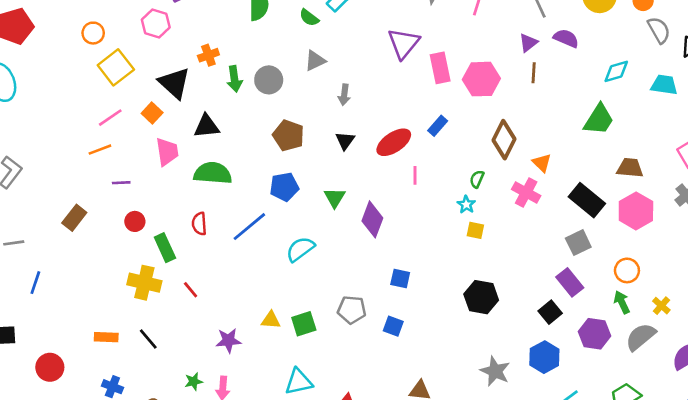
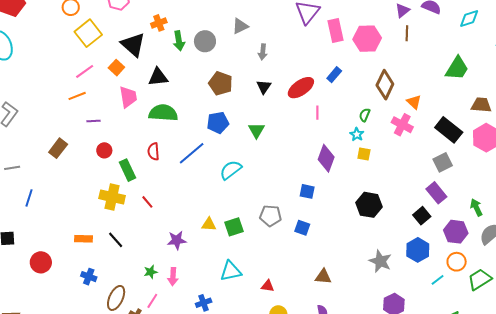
cyan diamond: (616, 71) -> (469, 19), moved
purple diamond: (372, 219) -> (326, 158), moved
orange circle: (627, 270) -> (457, 262), moved

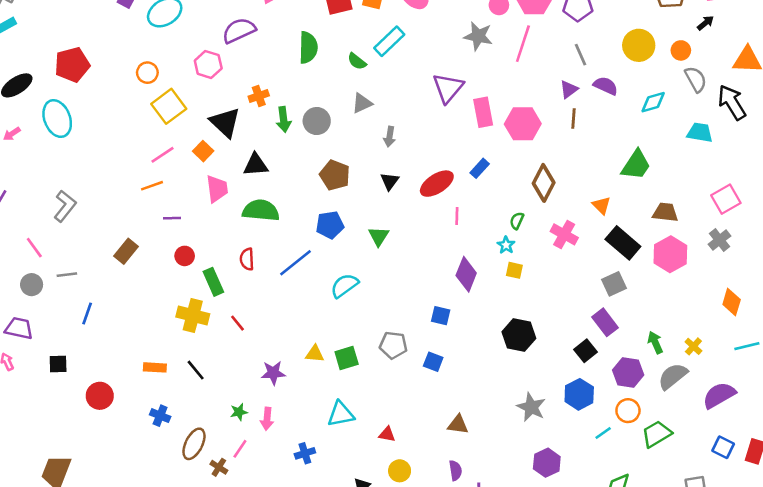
orange triangle: (414, 102) -> (602, 205), moved

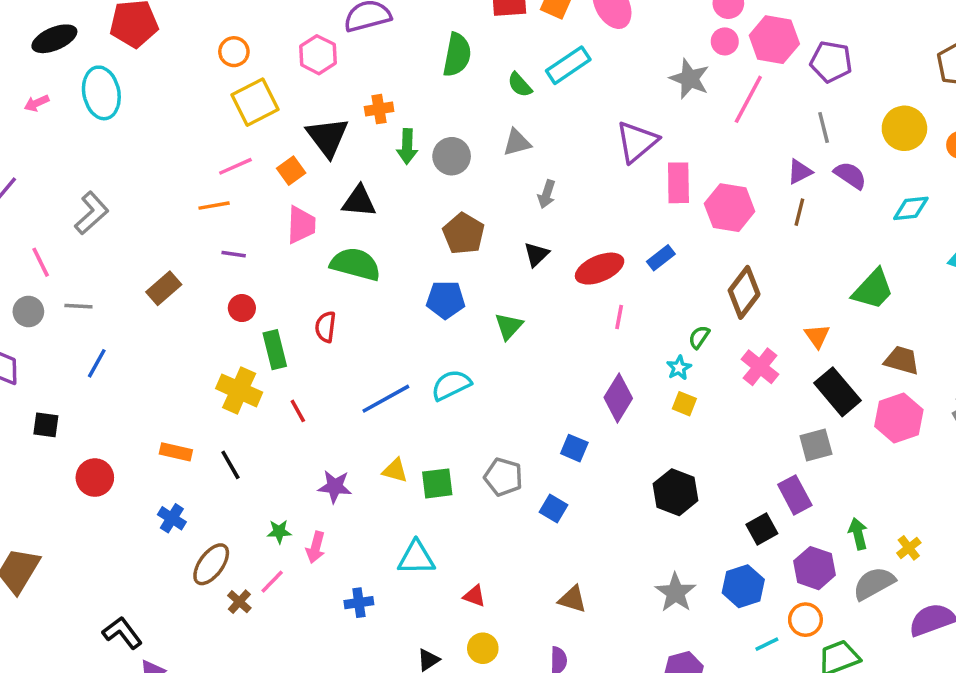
blue line: (295, 263) -> (386, 399), moved

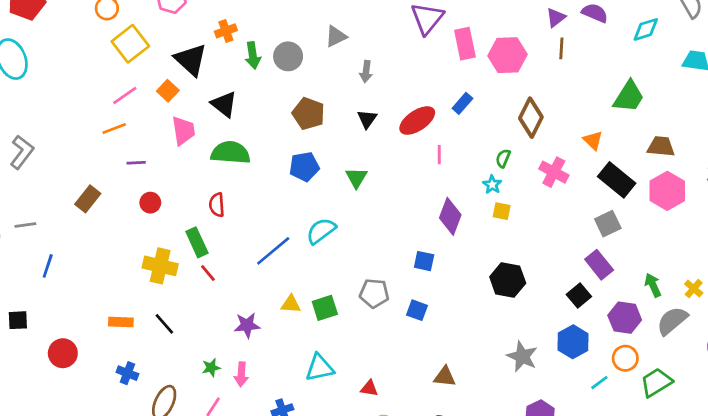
black triangle: (359, 201) -> (224, 104), turned 44
green rectangle: (275, 350) -> (197, 242), moved

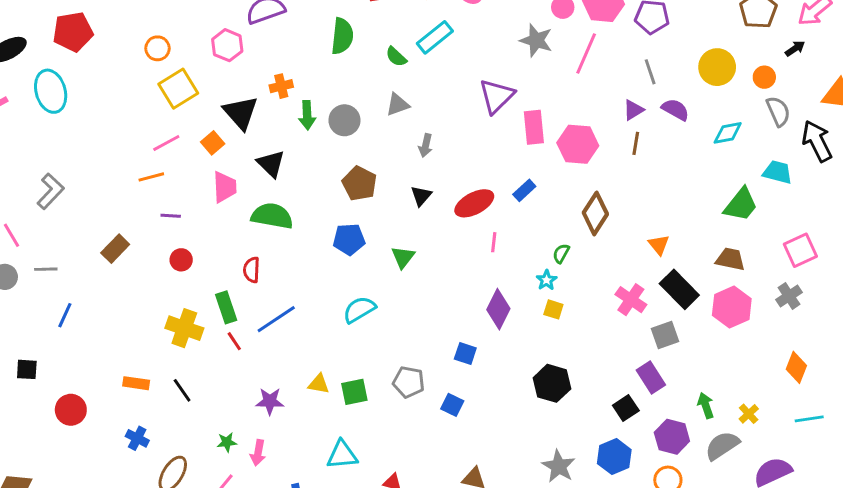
green trapezoid: (629, 97) -> (741, 205), moved
pink cross: (554, 172) -> (631, 300), moved
blue line: (273, 251) -> (276, 319), moved

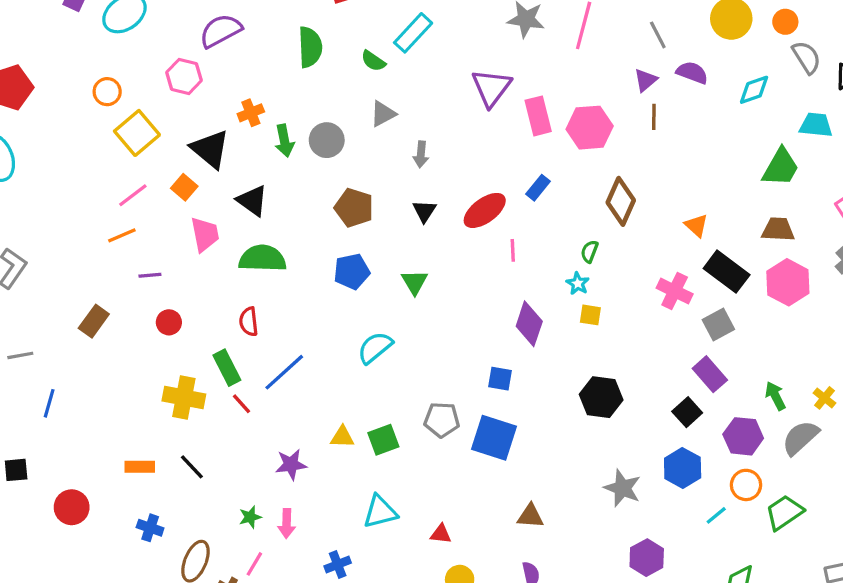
blue square: (452, 405) -> (494, 438), size x1.8

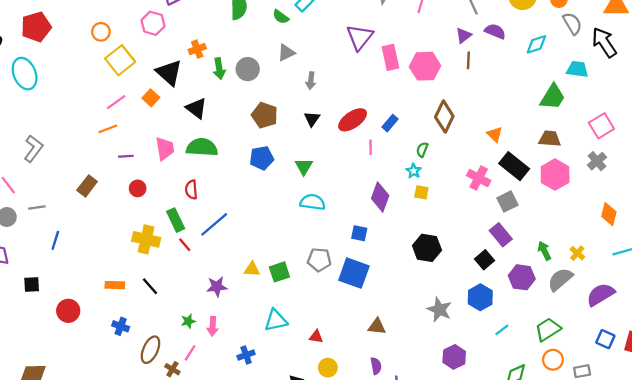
blue rectangle: (538, 188) -> (390, 123), moved
pink trapezoid: (205, 234) -> (165, 148), moved
cyan semicircle: (375, 348) -> (313, 202), moved, turned 45
orange circle: (746, 485) -> (553, 360), moved

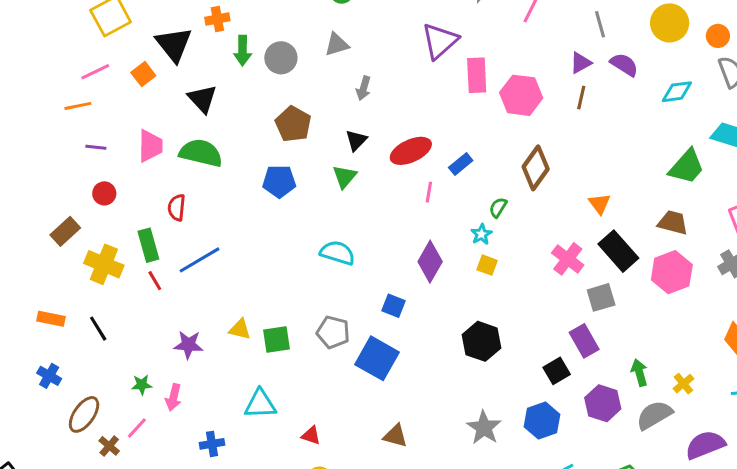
green triangle: (304, 166) -> (345, 177), moved
brown rectangle: (87, 186) -> (65, 231), moved

